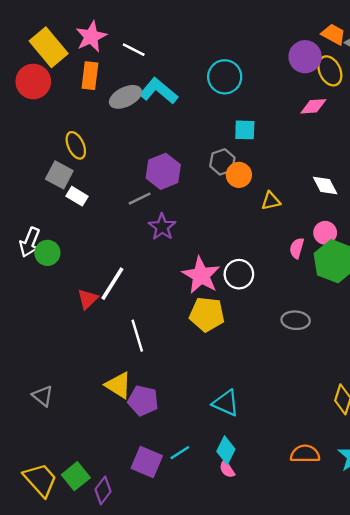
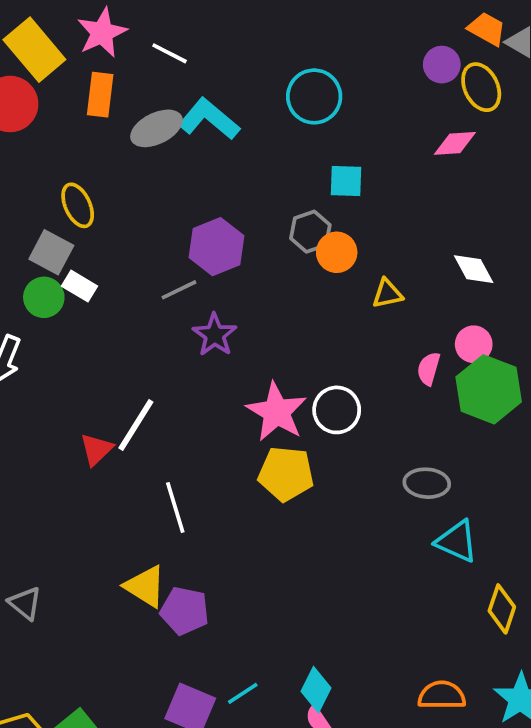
purple circle: (305, 57) -> (442, 65), size x0.7
green circle: (47, 253) -> (44, 297), moved
cyan triangle: (226, 403) -> (457, 541), moved

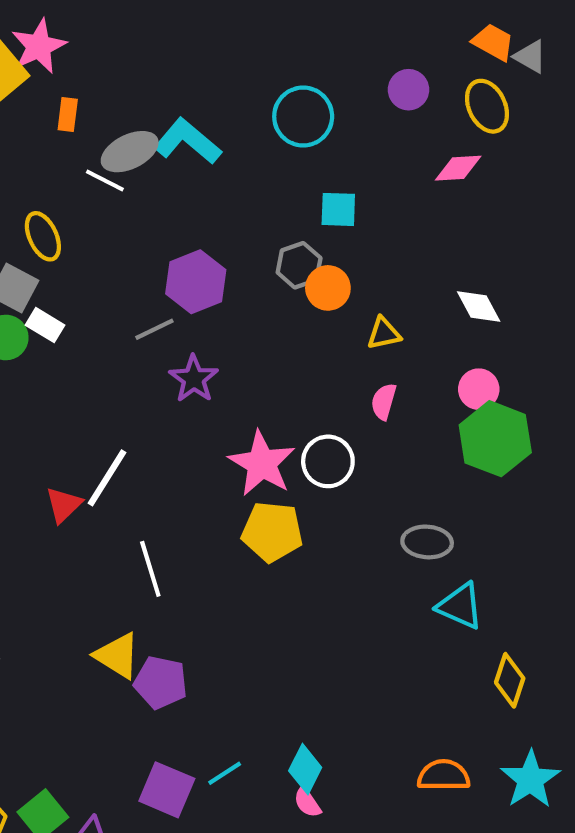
pink star: (102, 33) -> (39, 46), moved
white line: (170, 53) -> (105, 181), moved
purple circle: (442, 65) -> (408, 90), moved
orange rectangle: (100, 95) -> (68, 114), size x0.7
pink semicircle: (429, 369) -> (384, 402), moved

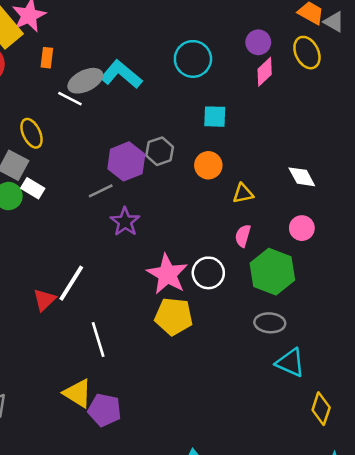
pink diamond: (458, 168) -> (265, 72), moved, turned -40
gray hexagon: (299, 265) -> (160, 151), moved
green hexagon: (495, 439) -> (272, 272), moved

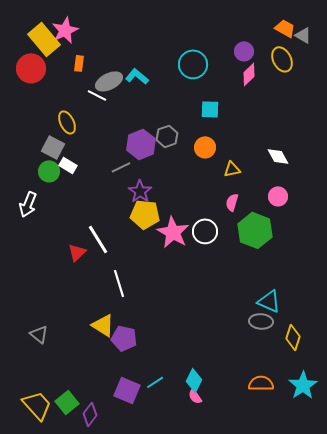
cyan L-shape: (121, 74) -> (137, 76), size x0.7
white line: (71, 283) -> (98, 239), turned -64
yellow pentagon: (174, 316) -> (145, 214), moved
gray ellipse: (270, 323) -> (261, 321), moved

